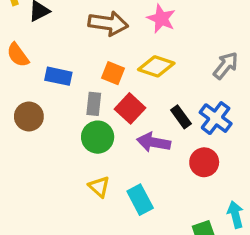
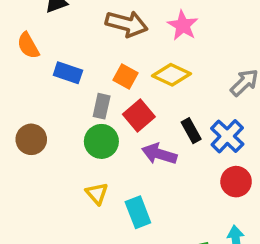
brown circle: (29, 116) -> (31, 139), moved
red circle: (204, 162) -> (236, 182), moved

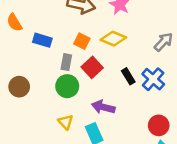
purple arrow: (159, 154) -> (103, 107), moved
red circle: (236, 182) -> (159, 125), moved

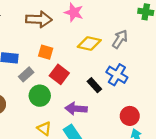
yellow diamond: (113, 39) -> (89, 43), moved
gray rectangle: (66, 62) -> (26, 74), moved, turned 48
black rectangle: (128, 76) -> (94, 85), moved

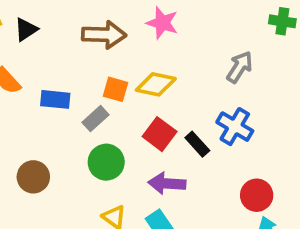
yellow diamond: (89, 43) -> (156, 84), moved
gray rectangle: (26, 74) -> (96, 119), moved
red square: (59, 74) -> (160, 134), moved

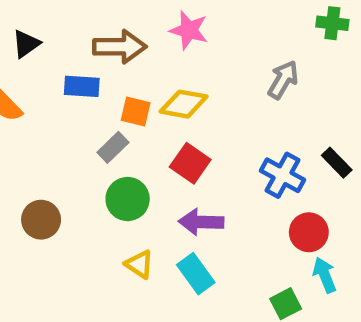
blue rectangle: (55, 99) -> (82, 86), moved
blue cross: (235, 127) -> (283, 175), moved
black rectangle: (197, 144) -> (337, 163), moved

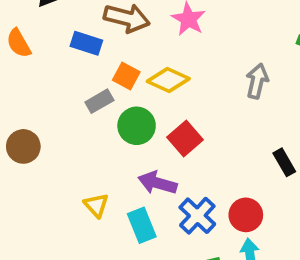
gray arrow: (283, 80) -> (257, 81), turned -32
red square: (190, 163) -> (185, 139), moved
blue cross: (283, 175) -> (197, 216), moved
green circle: (128, 199) -> (137, 126), moved

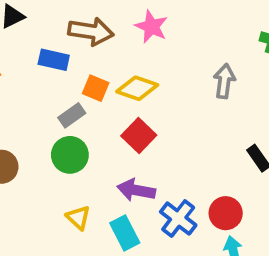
green circle: (137, 126) -> (70, 155), moved
red square: (185, 139) -> (139, 136), moved

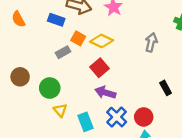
green circle: (70, 155) -> (50, 88), moved
purple arrow: (136, 190) -> (105, 92), moved

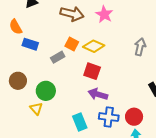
blue rectangle: (56, 20) -> (30, 44), moved
red square: (100, 68) -> (92, 71), turned -30
yellow triangle: (60, 110) -> (36, 109), moved
blue cross: (117, 117) -> (109, 117), turned -36

